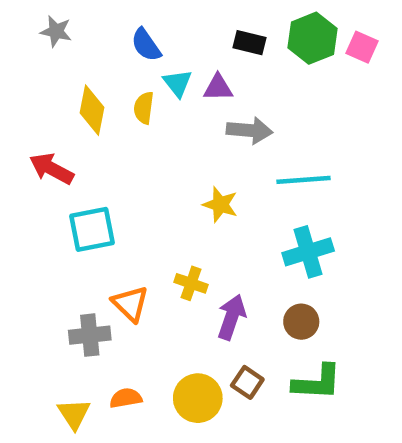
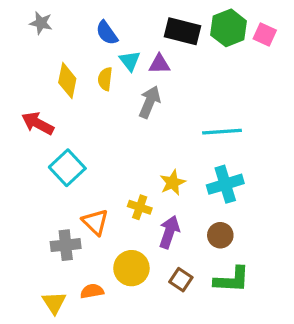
black rectangle: (250, 43) -> (182, 31), size x1.5
gray arrow: (250, 130) -> (150, 102), moved, turned -72
yellow star: (220, 205) -> (173, 183), moved, turned 30
cyan square: (92, 229) -> (67, 168), turned -32
yellow circle: (198, 398) -> (131, 268), moved

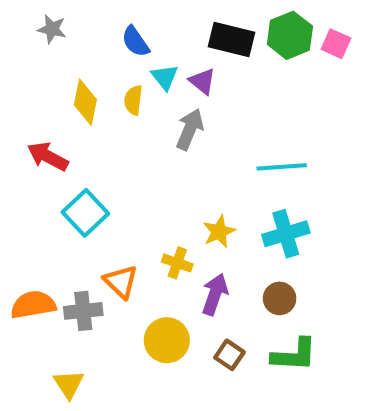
purple triangle: (159, 64) -> (202, 81), turned 40
orange semicircle: (92, 291) -> (33, 305), moved, size x1.5

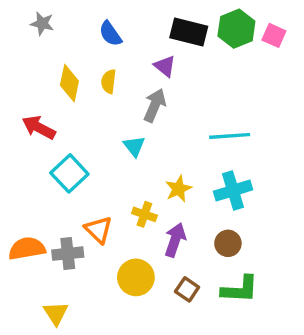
cyan triangle: (165, 77) -> (134, 146), moved

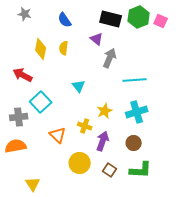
gray arrow: (155, 105) -> (110, 58), moved
gray cross: (68, 254) -> (19, 117), moved

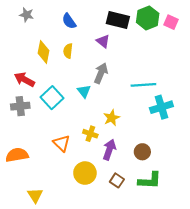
gray arrow: (110, 58) -> (101, 73), moved
cyan square: (41, 102) -> (52, 98), moved
cyan cross: (137, 112) -> (161, 107), moved
gray cross: (19, 117) -> (20, 106), moved

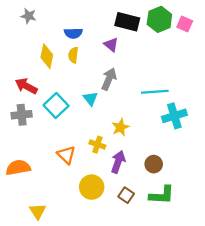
blue semicircle: (69, 21) -> (73, 33), moved, turned -56

